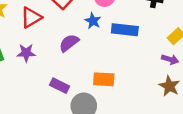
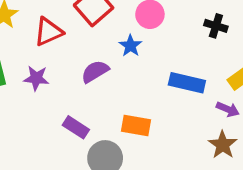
blue rectangle: (125, 30) -> (187, 83), moved

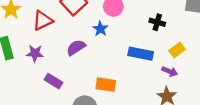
black cross: (216, 26) -> (157, 22), moved
purple rectangle: (76, 127) -> (54, 81), moved

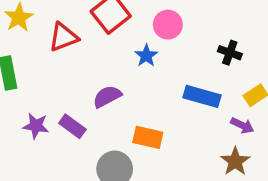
purple semicircle: (76, 48) -> (107, 97), moved
purple star: (35, 53) -> (36, 126), moved

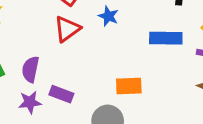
red triangle: (63, 37) -> (67, 29), moved
purple semicircle: (107, 97) -> (30, 69), moved, turned -35

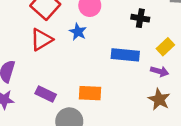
purple rectangle: (61, 94) -> (46, 94), moved

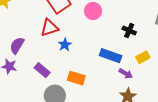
blue star: (78, 32) -> (65, 45), moved
purple arrow: (160, 71) -> (126, 74), moved

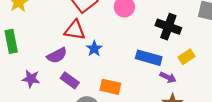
red triangle: (49, 28) -> (75, 30), turned 30
black cross: (129, 31) -> (168, 27), size x1.5
purple semicircle: (17, 45) -> (57, 55), moved, turned -144

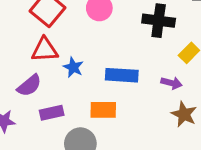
blue rectangle: (149, 58) -> (122, 75), moved
purple rectangle: (70, 80) -> (52, 113), turned -36

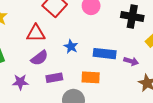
red triangle: (45, 50) -> (36, 33), moved
purple arrow: (172, 83) -> (131, 61), moved

